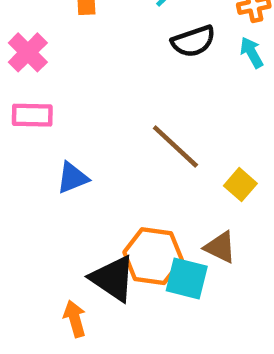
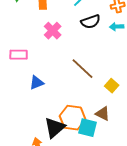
pink cross: (28, 52) -> (53, 31), moved
cyan arrow: (252, 52) -> (117, 27), turned -64
black triangle: (113, 279) -> (55, 128), turned 45

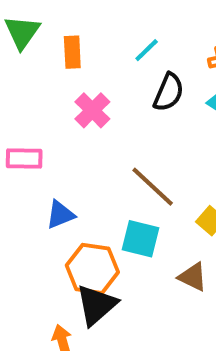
black semicircle: (91, 22) -> (169, 92), turned -48
orange hexagon: (73, 118) -> (92, 269), moved
cyan square: (88, 128) -> (141, 239), moved

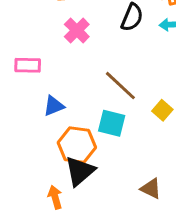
brown triangle: (193, 277) -> (151, 189), moved

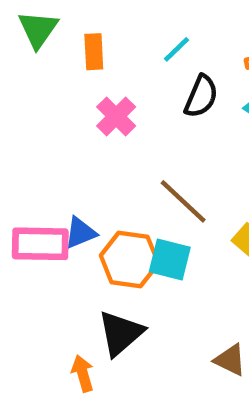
pink rectangle: (28, 65) -> (40, 244), moved, size x1.4
orange hexagon: (77, 145) -> (130, 259), moved

